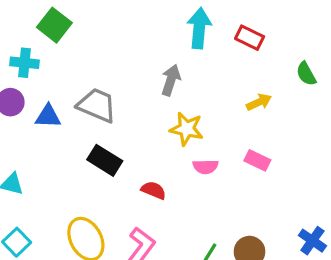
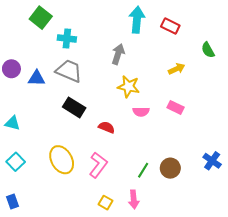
cyan cross: (25, 63) -> (67, 38), moved

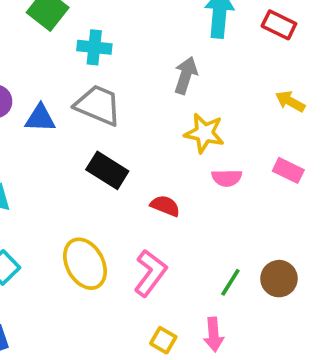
yellow arrow: (177, 69) -> (290, 101), turned -126

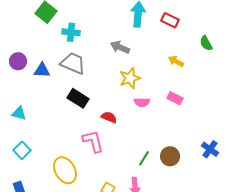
gray arrow: (186, 75) -> (120, 47), turned -84
yellow star: (204, 133) -> (130, 78), turned -30
yellow ellipse: (85, 264) -> (65, 170), moved
pink L-shape: (150, 273) -> (93, 141), moved, turned -50

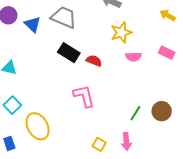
blue triangle: (42, 70) -> (33, 24), turned 42
red semicircle: (109, 117) -> (94, 61), moved
yellow ellipse: (65, 170) -> (38, 126), moved

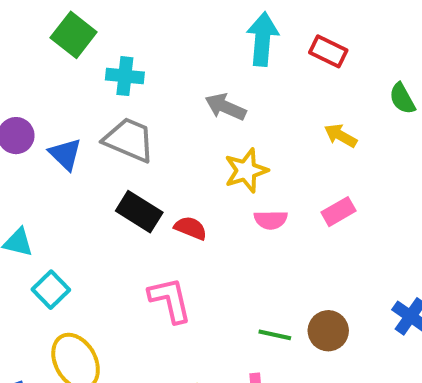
pink rectangle: (167, 53) -> (339, 212), turned -56
cyan square: (12, 105) -> (51, 290), moved
green line: (135, 113) -> (275, 335), turned 70

